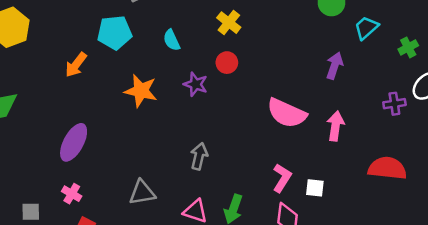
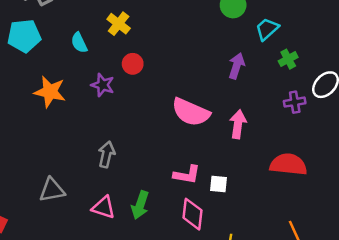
yellow cross: (229, 23) -> (119, 24), moved
green cross: (408, 47) -> (288, 59), moved
pink L-shape: (282, 178) -> (187, 175), turned 68

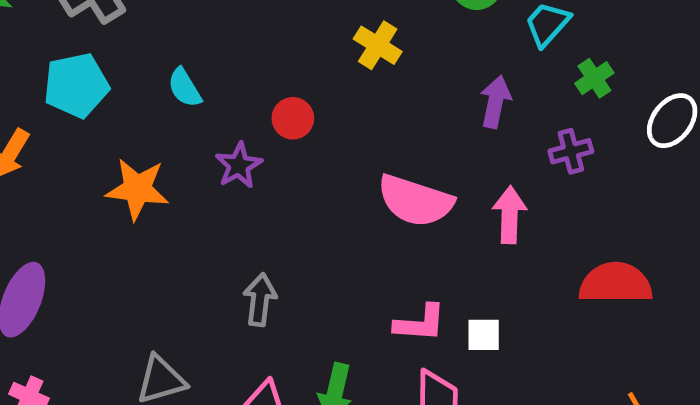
yellow cross: (119, 24) -> (378, 45), moved
purple star: (103, 85) -> (239, 165), turned 30
purple cross: (295, 102) -> (571, 151), moved

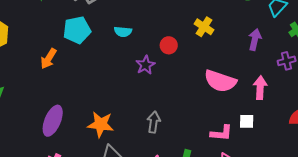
yellow cross: (378, 45) -> (204, 27), moved
cyan semicircle: (185, 88) -> (123, 32), turned -54
orange star: (137, 189) -> (101, 124), moved
white square: (484, 335) -> (247, 121), moved

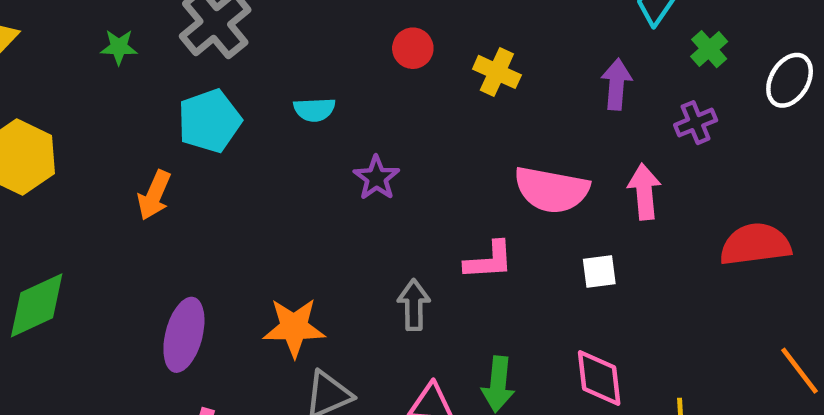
red circle: (169, 45) -> (413, 48), moved
white square: (247, 121) -> (599, 272), moved
pink L-shape: (221, 133) -> (489, 260), moved

